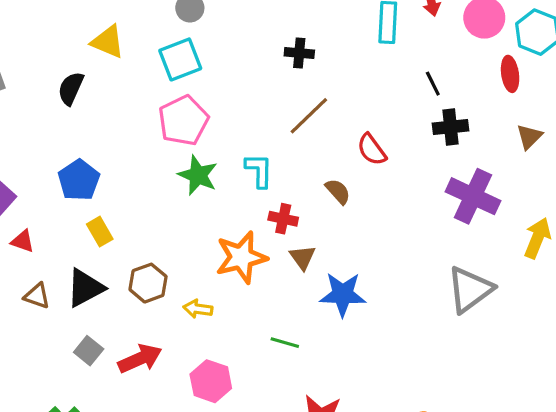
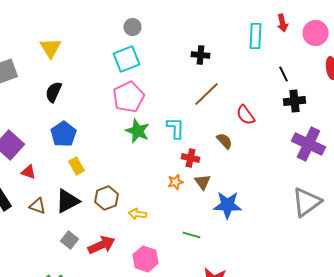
yellow triangle: (108, 42) -> (50, 48), moved, turned 35
black semicircle: (71, 88) -> (54, 92), moved
orange star: (241, 257) -> (176, 182), moved, size x0.5

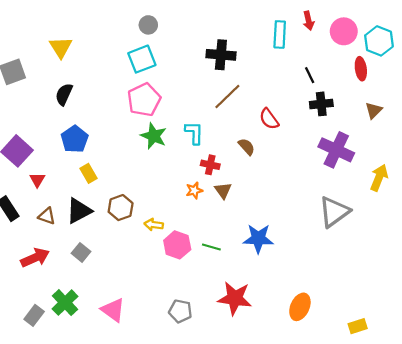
black cross: (200, 55) -> (221, 55), size x1.5
red triangle: (28, 172) -> (37, 180), turned 42
blue star: (228, 205) -> (258, 238), moved
red arrow: (102, 245) -> (35, 258), moved
pink hexagon: (146, 259) -> (177, 245), moved

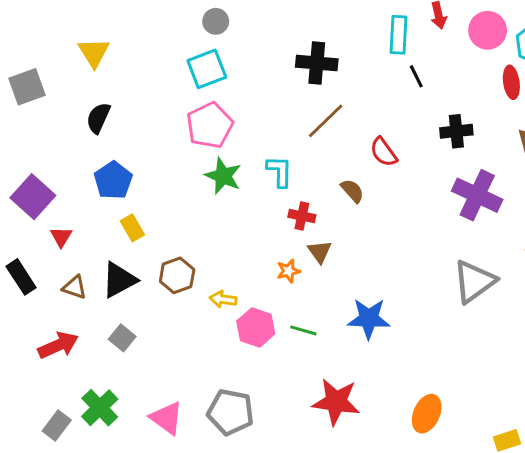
black line: (310, 75) -> (416, 76), moved
orange star: (194, 190) -> (288, 271), moved
gray pentagon: (180, 311) -> (231, 412), moved, size x1.4

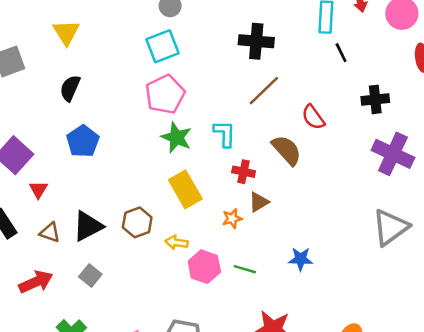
brown semicircle: (352, 191) -> (287, 150), size x1.5
yellow rectangle: (132, 228) -> (185, 189), moved, size x1.6
brown triangle: (320, 252) -> (259, 202), turned 35
blue star: (369, 319) -> (301, 259), size x0.7

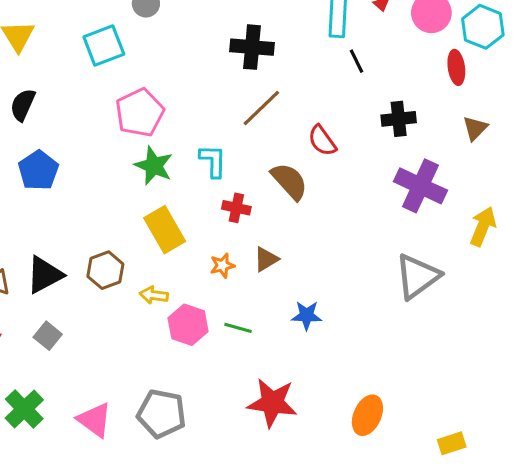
cyan square: (163, 46) -> (104, 46), moved
brown triangle: (259, 202) -> (266, 259), moved

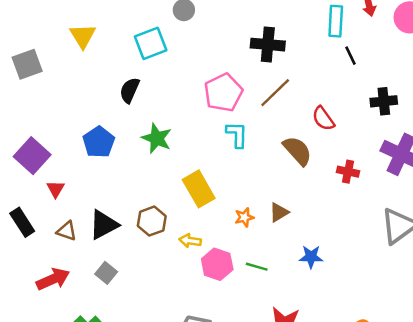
black semicircle: (23, 105) -> (130, 90), moved
pink pentagon: (140, 113) -> (223, 93), moved
green star: (154, 166) -> (157, 138), moved
red cross: (236, 208) -> (348, 172), moved

